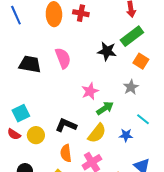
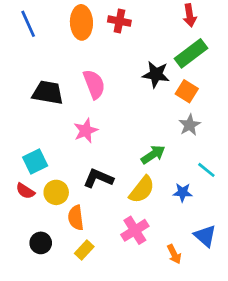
orange square: (141, 61) -> (187, 91), moved
pink star: (90, 91) -> (86, 131), moved
orange semicircle: (66, 153) -> (76, 218), moved

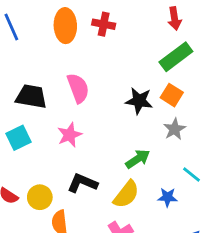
black star: (156, 74) -> (139, 101), moved
cyan square: (35, 161) -> (19, 138), moved

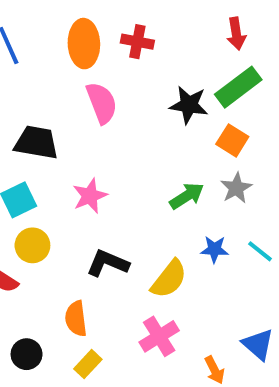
pink semicircle: (78, 88) -> (102, 103), moved
black star: (139, 101) -> (189, 105), moved
green arrow: (138, 159) -> (187, 196), moved
yellow circle: (40, 197) -> (32, 245), moved
blue star: (167, 197) -> (214, 249), moved

